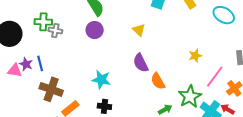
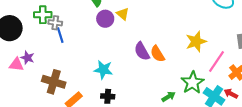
purple circle: (95, 30) -> (105, 19), moved
yellow triangle: (139, 30) -> (123, 14), moved
yellow star: (195, 56) -> (196, 42), size x1.5
blue line: (40, 63) -> (60, 35), moved
orange semicircle: (158, 81) -> (158, 54), moved

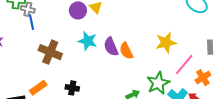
cyan star: (103, 70) -> (88, 41), moved
brown cross: (54, 82) -> (50, 52), moved

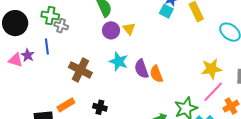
blue line: (32, 22) -> (47, 46), moved
yellow star: (166, 43) -> (211, 69), moved

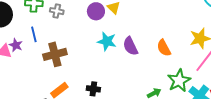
gray cross: (61, 26) -> (57, 11), moved
brown cross: (80, 70) -> (55, 54), moved, turned -35
orange semicircle: (156, 74) -> (164, 48), moved

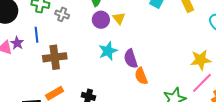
cyan star: (107, 41) -> (108, 51), turned 30
orange semicircle: (164, 48) -> (141, 76), moved

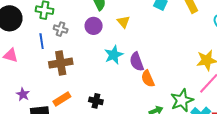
gray cross: (62, 14) -> (61, 29), moved
purple circle: (101, 20) -> (94, 26), moved
purple star: (17, 43) -> (23, 94), moved

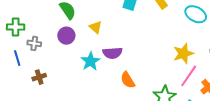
purple semicircle: (137, 62) -> (112, 53), moved, turned -66
brown cross: (61, 63) -> (39, 77), size x0.6

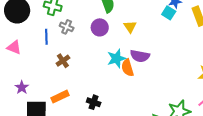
brown cross: (39, 77) -> (63, 61), turned -32
orange semicircle: (128, 80) -> (128, 68), moved

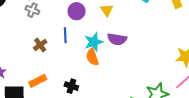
gray cross: (67, 27) -> (32, 10), moved
blue line: (46, 37) -> (65, 35), moved
orange semicircle: (128, 68) -> (92, 57), moved

